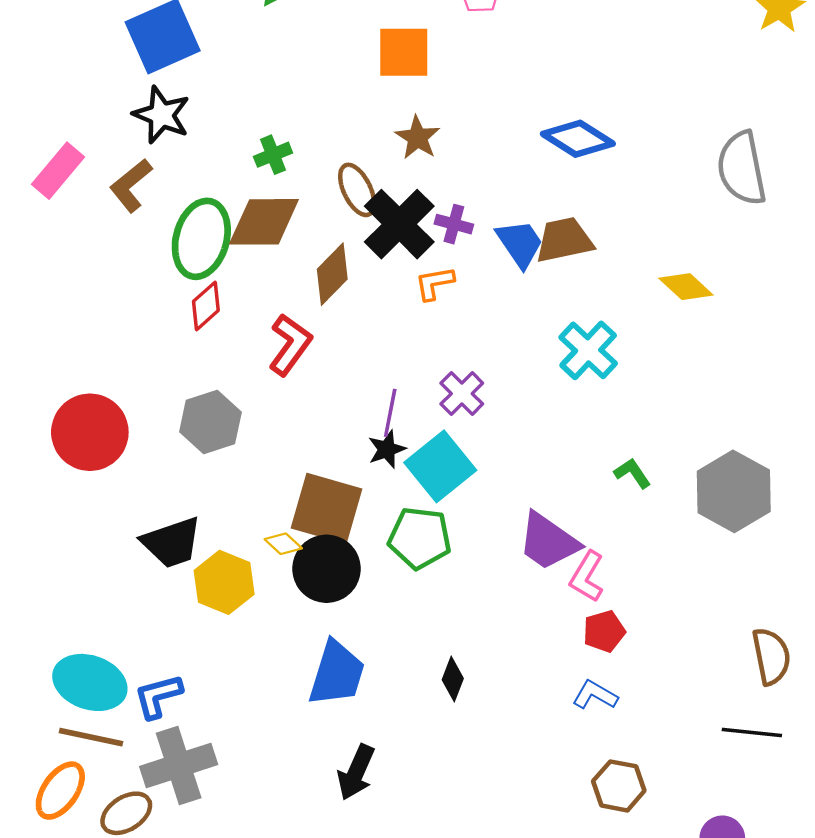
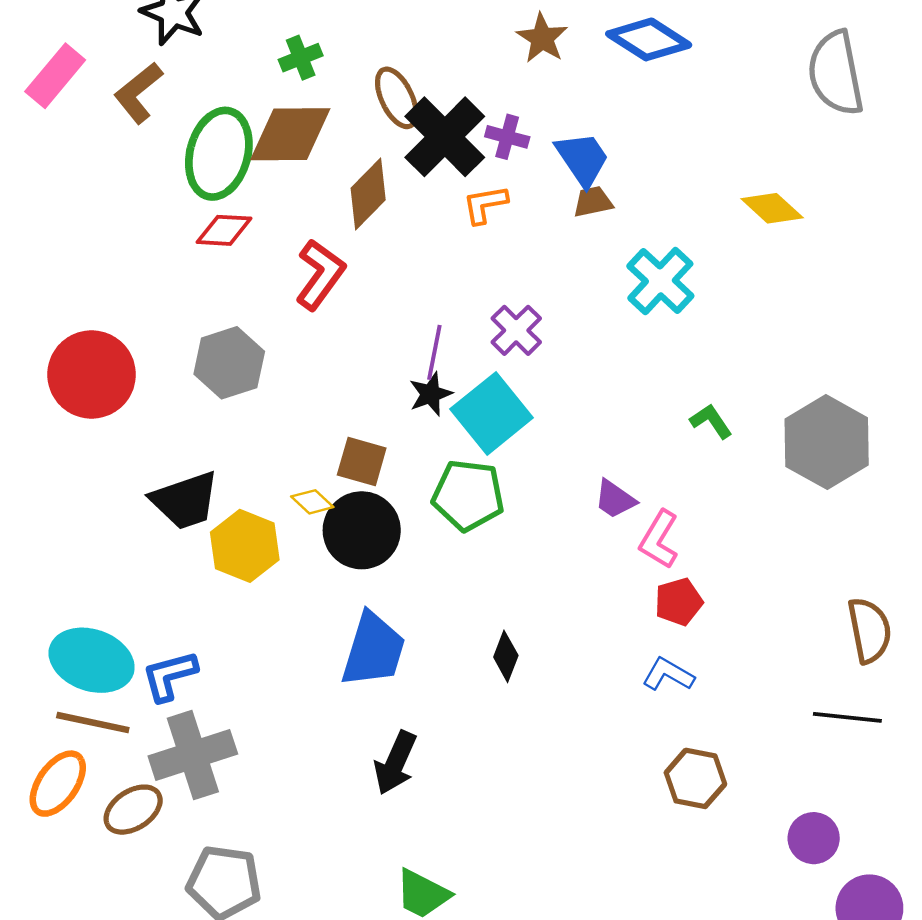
brown star: (417, 138) -> (542, 38), moved
brown trapezoid: (564, 240) -> (593, 202), moved, size x0.6
red diamond: (206, 306) -> (224, 230), turned 45
brown square: (326, 508) -> (362, 462), size x0.6
purple trapezoid: (548, 541) -> (615, 499), size x0.6

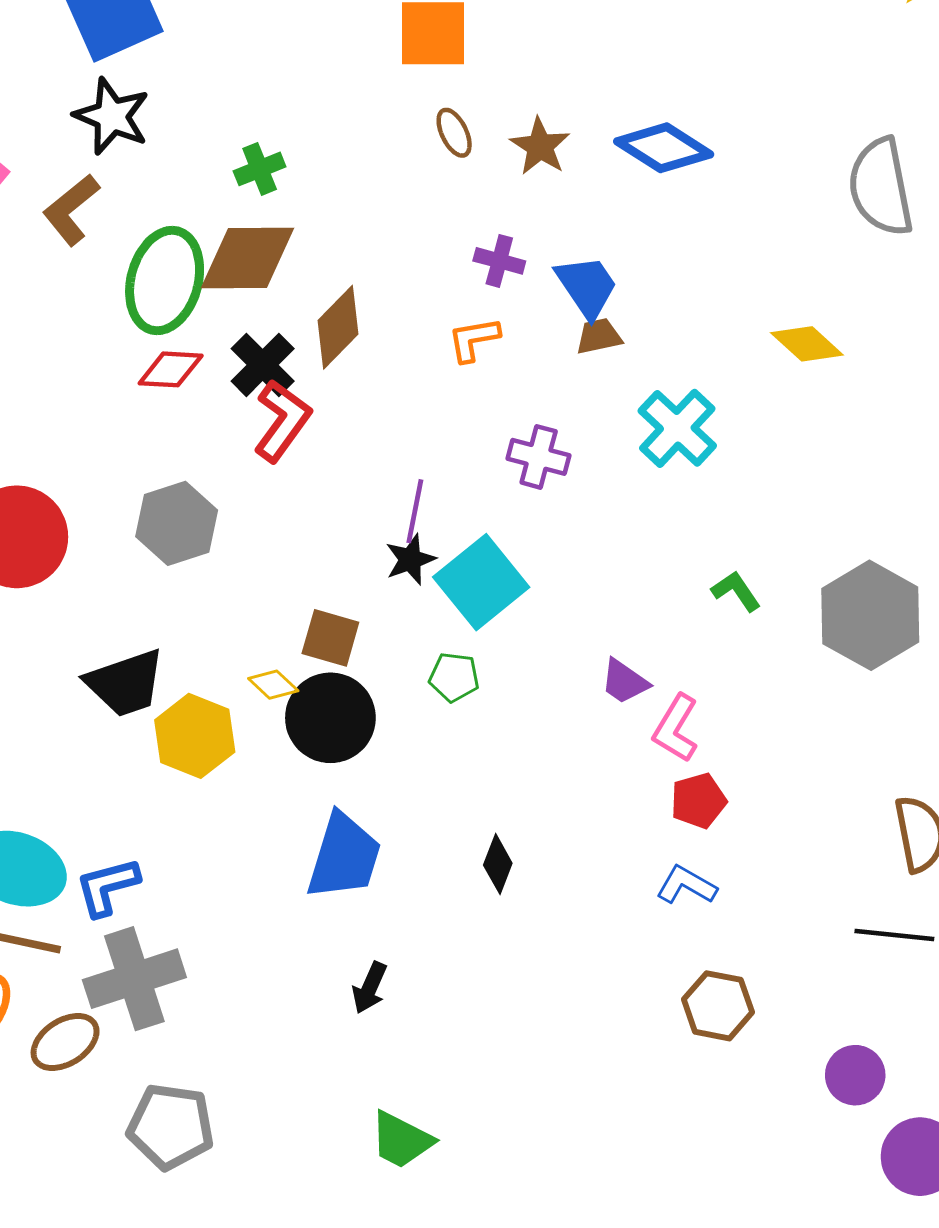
brown ellipse: (397, 98) -> (454, 133), moved, size x0.7
black cross: (445, 137) -> (263, 365), moved, size x0.7
purple cross: (516, 330) -> (539, 457), moved, turned -30
green pentagon: (468, 495) -> (454, 677), size x0.6
black arrow: (395, 763) -> (370, 988), size x0.7

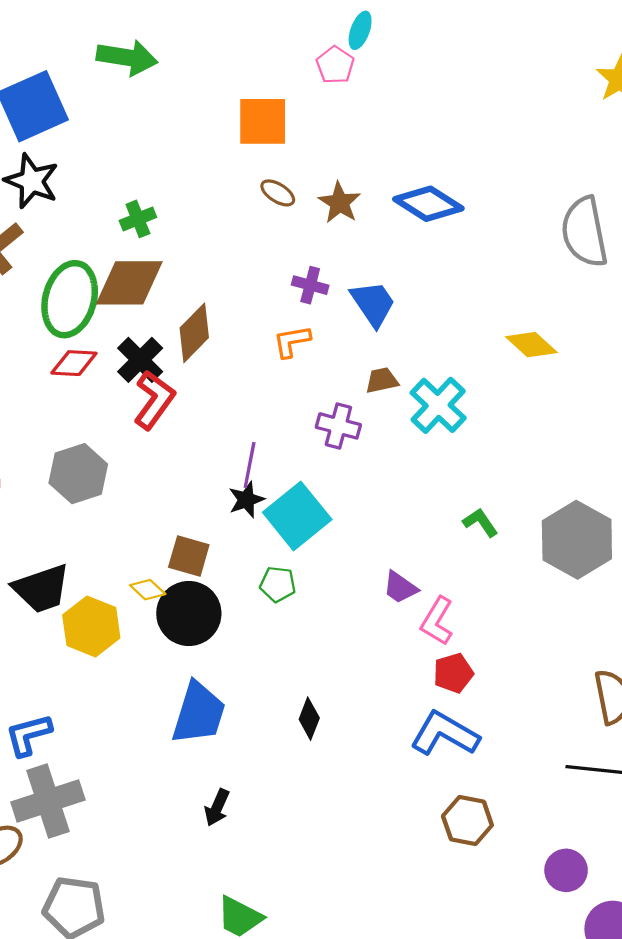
brown ellipse: (454, 133) -> (278, 193), turned -32
brown trapezoid: (599, 336) -> (382, 380), moved
blue L-shape: (686, 885) -> (445, 734), size x1.6

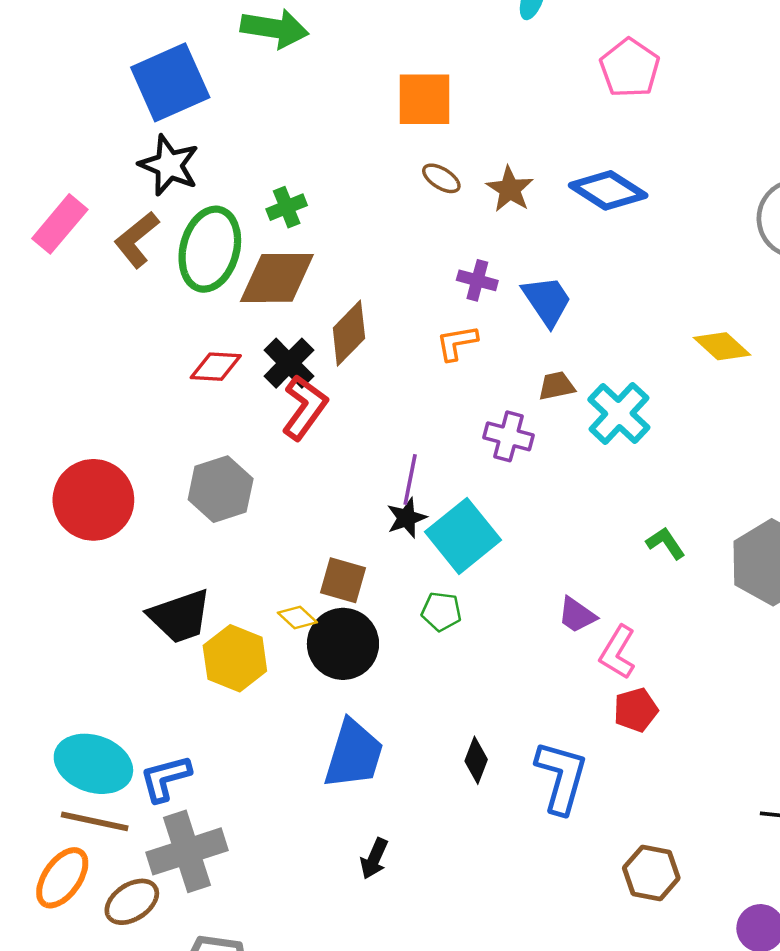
pink pentagon: (335, 65) -> (630, 68), moved, size x1.4
green ellipse: (70, 299) -> (210, 249), moved
blue L-shape: (445, 734) -> (561, 777), moved, turned 76

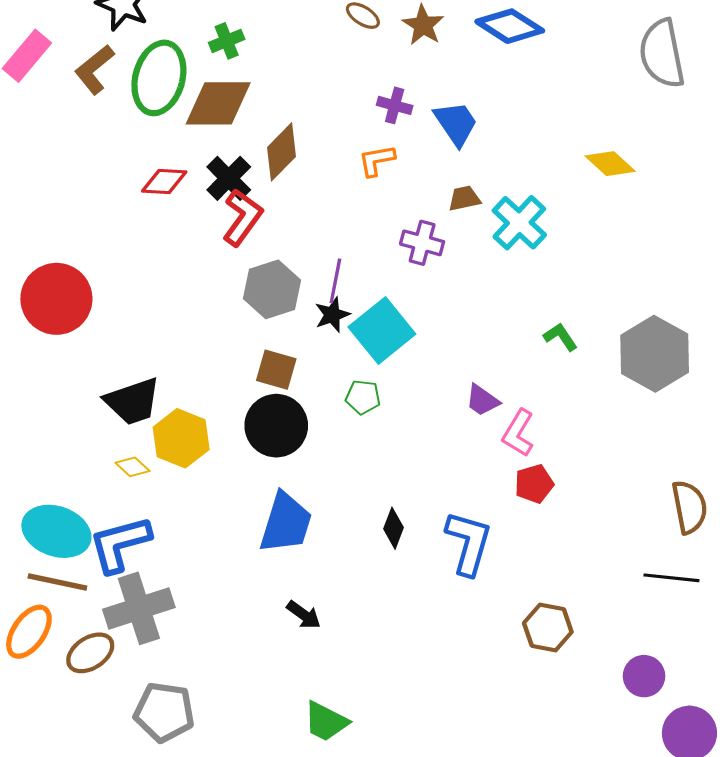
gray hexagon: (221, 489) -> (272, 289), moved
yellow diamond: (297, 617) -> (133, 467), moved
blue L-shape: (165, 778) -> (120, 544), size x1.4
black arrow: (374, 859) -> (304, 615), turned -78

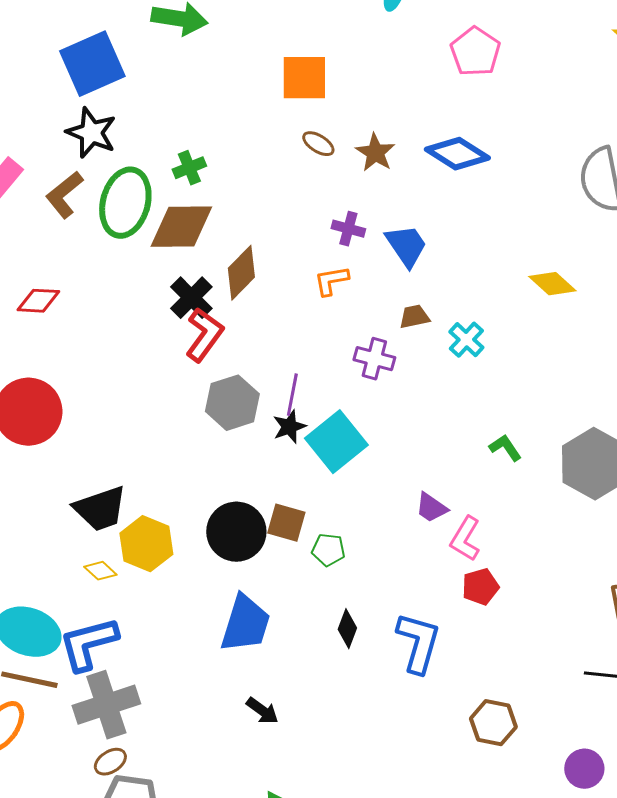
red diamond: (164, 182) -> (38, 301), moved
cyan cross: (519, 223) -> (466, 340), size x0.7
brown square: (276, 370) -> (286, 523), moved
green pentagon: (363, 397) -> (328, 550), moved
brown ellipse: (90, 653) -> (110, 762), moved, size x0.7

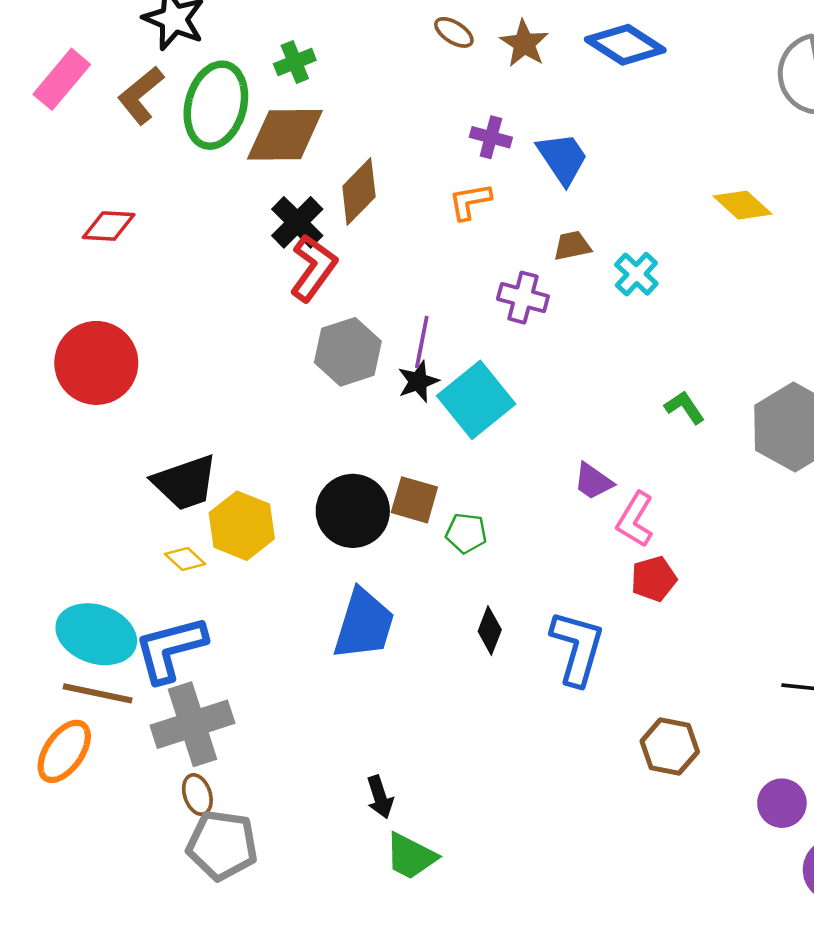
black arrow: (262, 711) -> (380, 797), moved, turned 36
brown ellipse: (110, 762) -> (197, 795), turned -76

